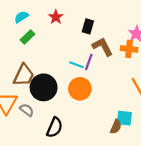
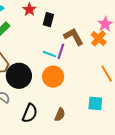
black rectangle: (88, 26) -> (48, 20), moved
orange cross: (129, 49) -> (99, 38), turned 35
brown semicircle: (116, 127) -> (60, 115), moved

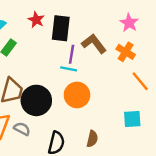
black rectangle: (48, 20) -> (61, 28), size x1.5
orange cross: (99, 38) -> (126, 52), moved
purple line: (61, 51) -> (72, 54), moved

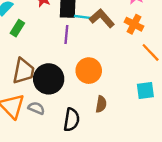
purple line: (72, 54) -> (66, 35), moved
cyan line: (69, 69) -> (82, 17), moved
brown semicircle: (92, 139) -> (101, 104), moved

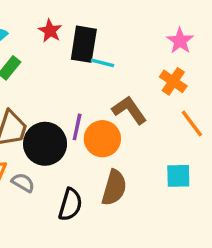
brown L-shape: (102, 18) -> (129, 110), moved
purple line: (66, 35) -> (77, 127), moved
brown semicircle: (101, 104) -> (114, 188), size x1.5

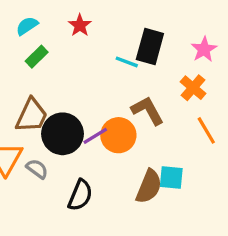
black rectangle: (84, 44) -> (150, 46), moved
purple line: (77, 127) -> (95, 136), moved, turned 40
cyan square: (178, 176) -> (171, 178), moved
brown semicircle: (114, 188) -> (149, 186), moved

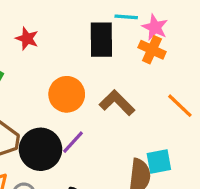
cyan line: (127, 62) -> (126, 17), moved
orange cross: (193, 88) -> (152, 50), moved
orange circle: (118, 135) -> (67, 94), moved

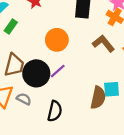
brown L-shape: (117, 103) -> (103, 43), moved

